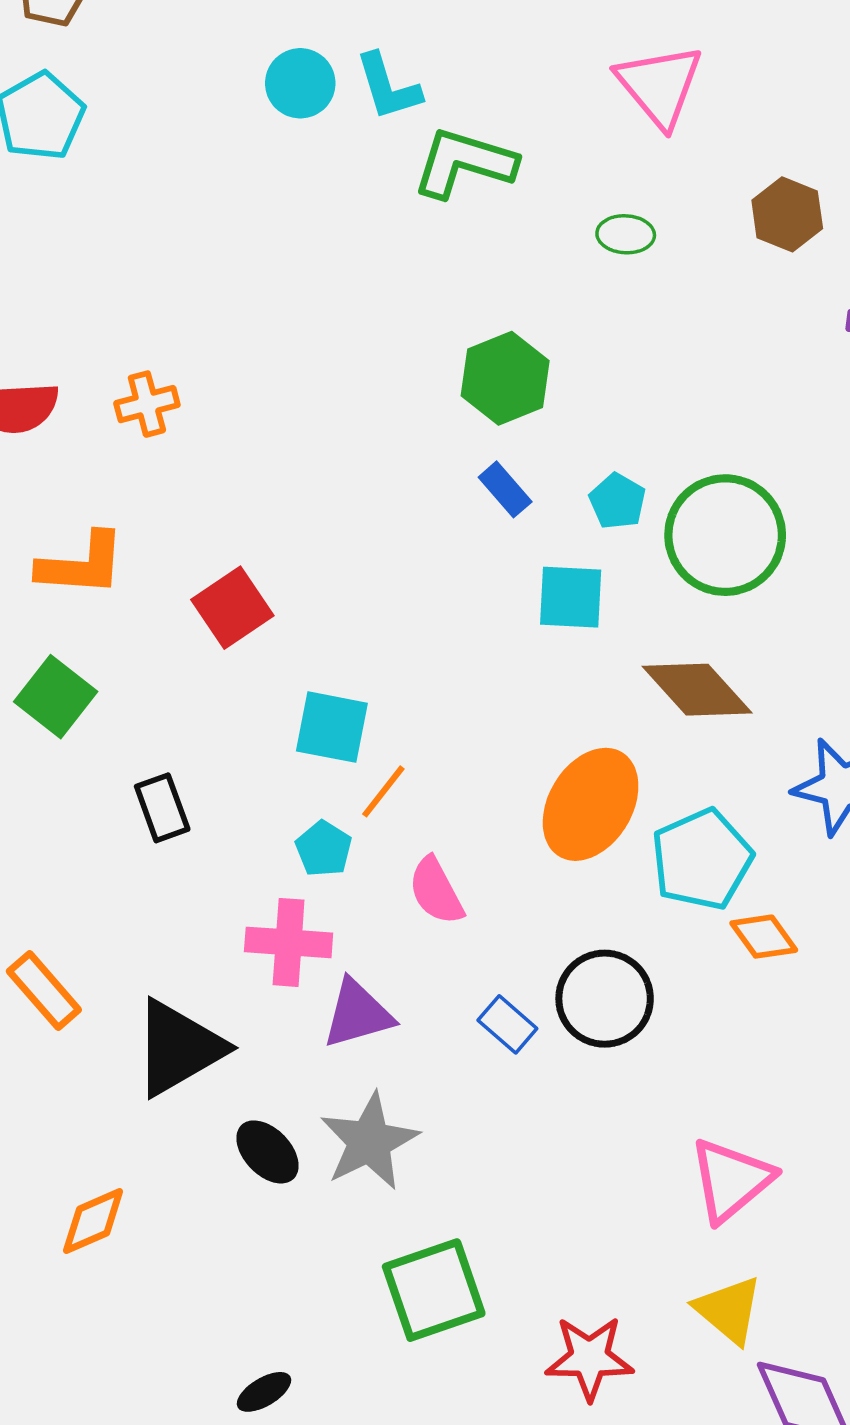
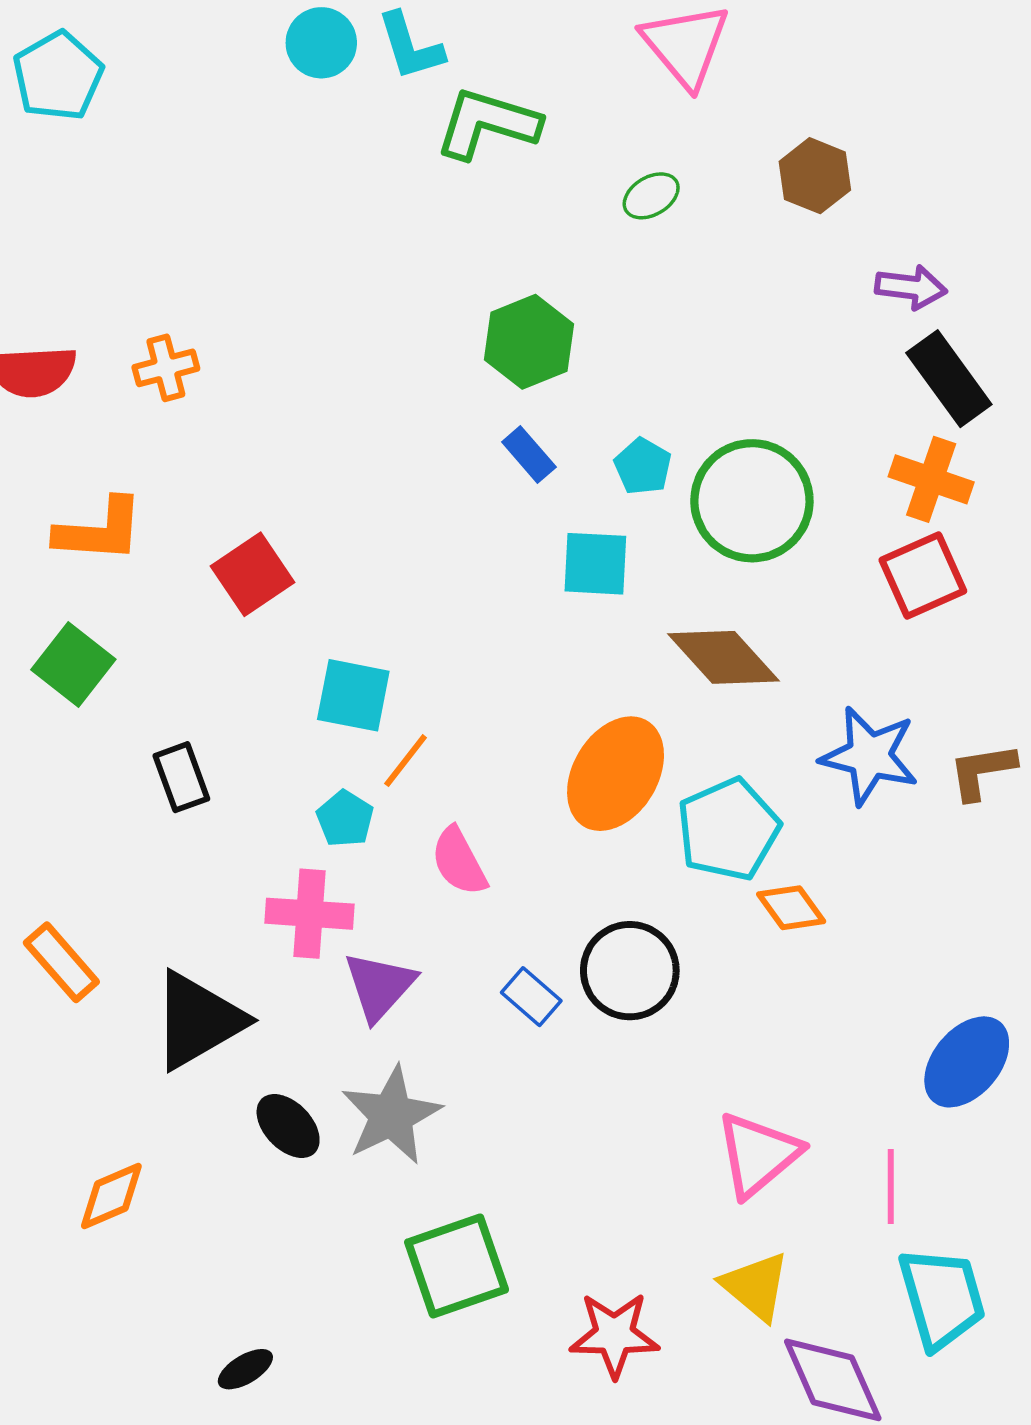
green ellipse: (626, 234) -> (651, 196), turned -34
purple triangle: (358, 1014) -> (379, 986), turned -32
black ellipse: (264, 1392) -> (245, 1369), moved

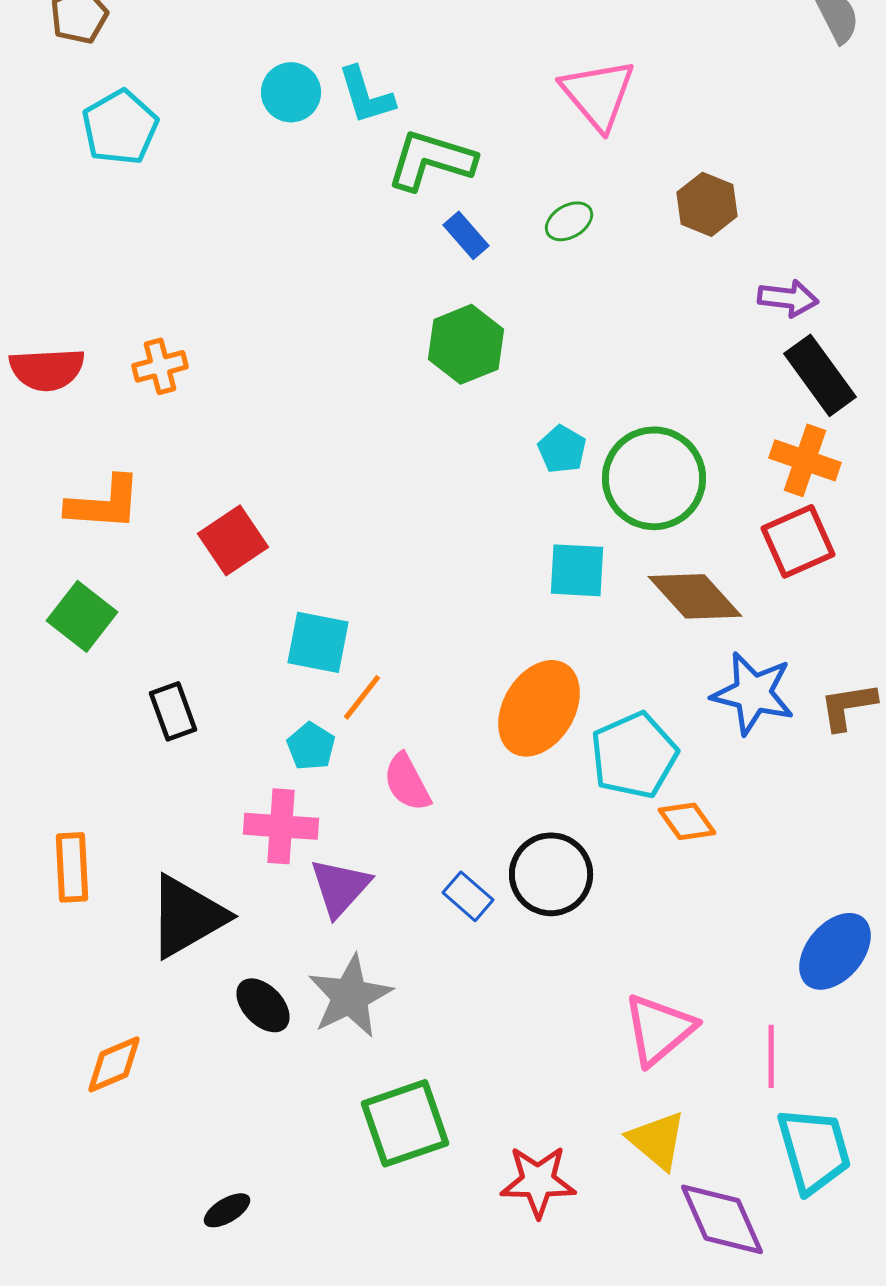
cyan pentagon: (58, 76) -> (120, 127), moved
blue rectangle: (529, 454) -> (466, 235), moved
cyan square: (595, 564) -> (577, 570), moved
brown diamond: (723, 657) -> (695, 596), moved
orange rectangle: (61, 962) -> (72, 867), turned 38

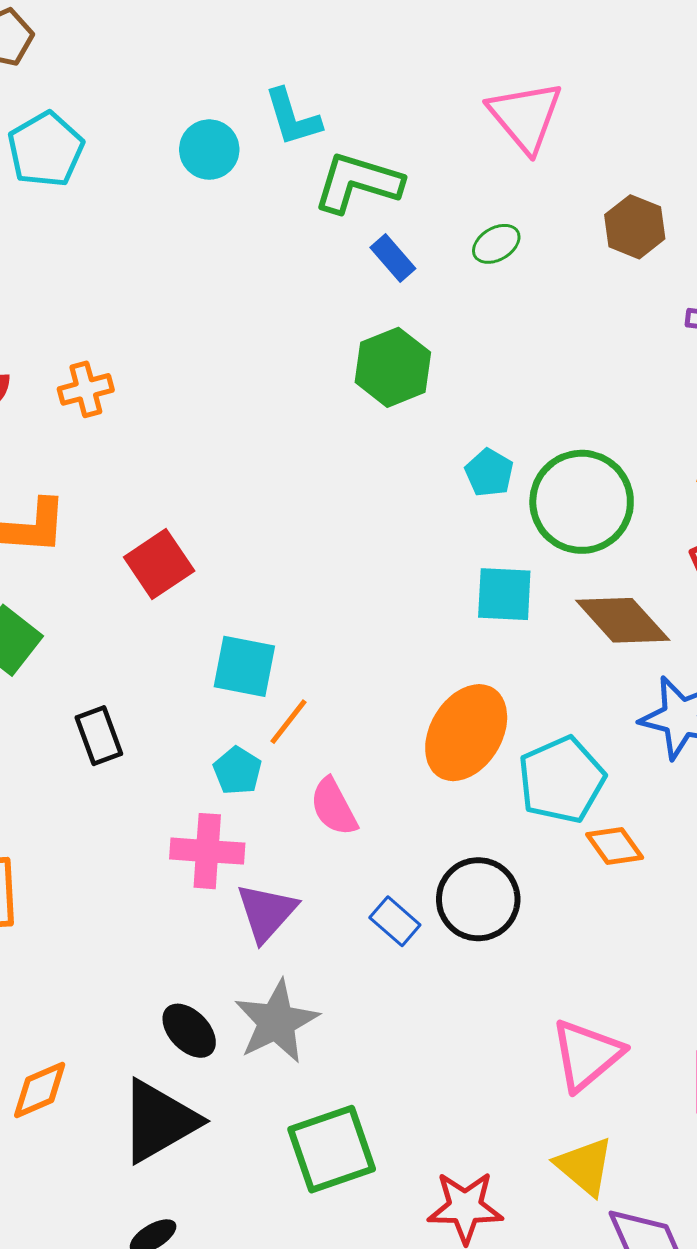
cyan circle: (291, 92) -> (209, 150), moved
black triangle: (187, 916) -> (159, 1121), moved

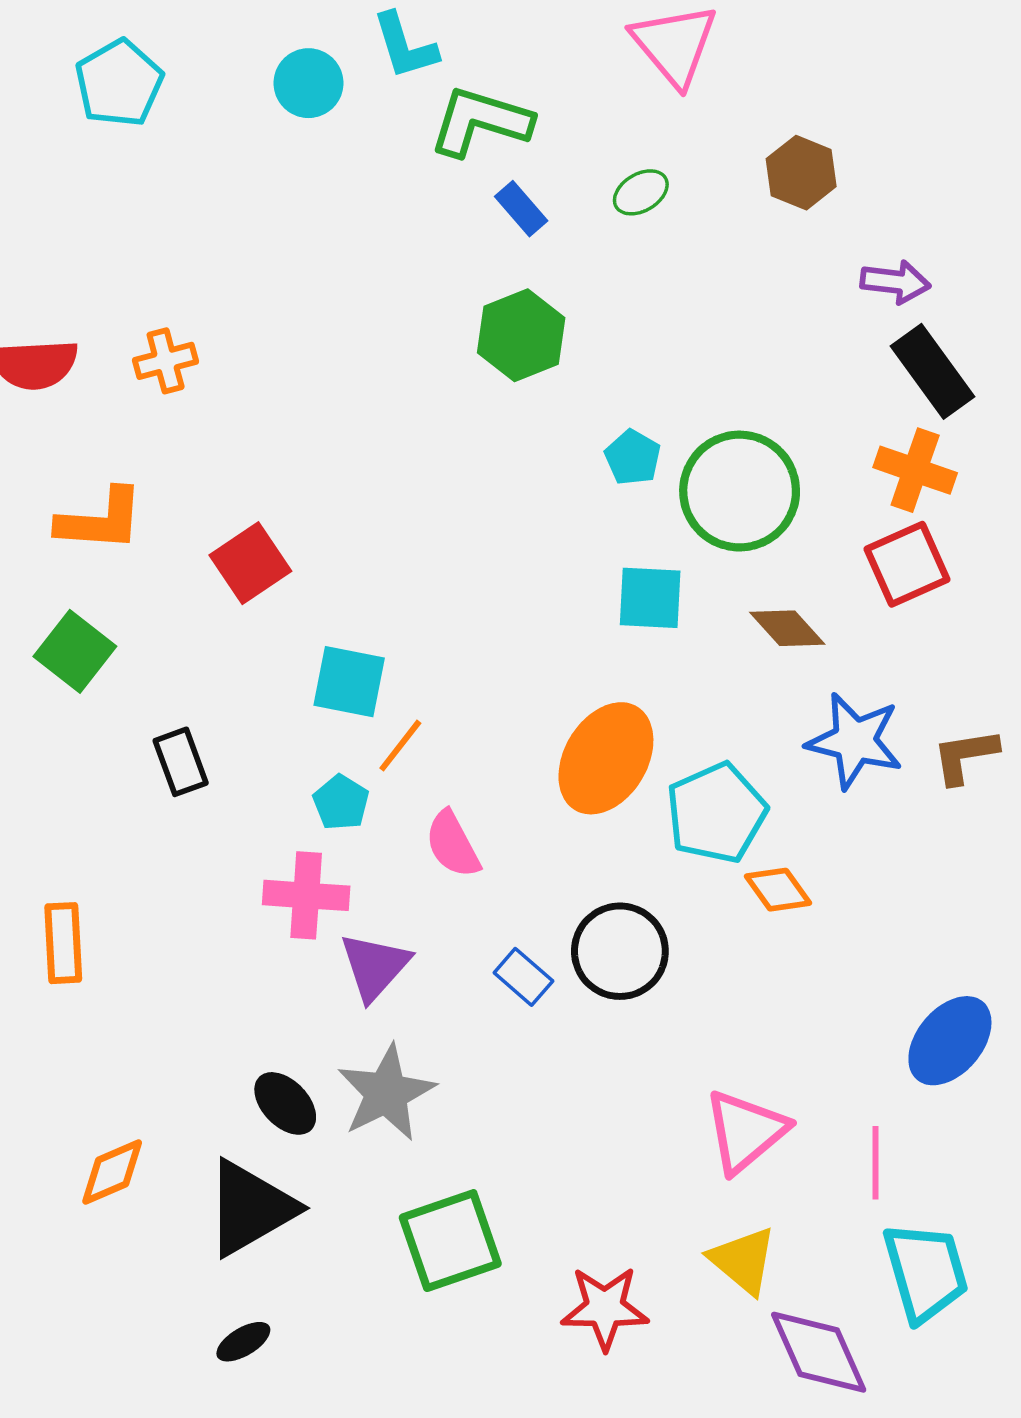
brown diamond: (623, 620) -> (787, 628), size x0.7

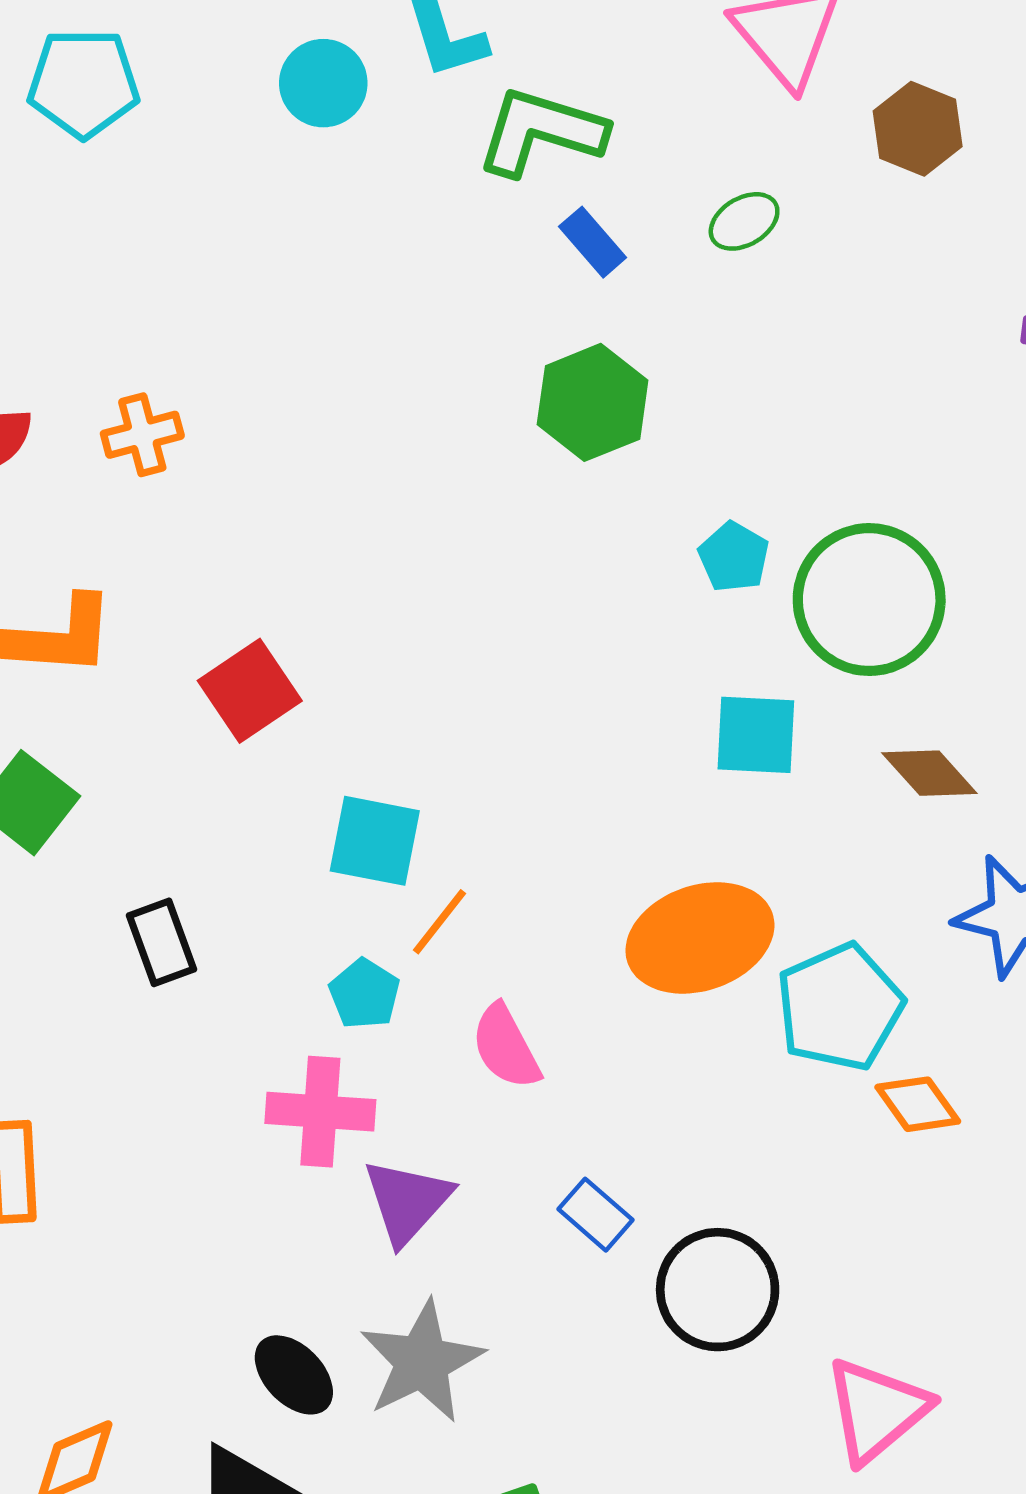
cyan pentagon: (119, 83) -> (83, 83), turned 30
brown hexagon: (801, 173) -> (918, 129), moved
orange ellipse: (606, 758) -> (700, 938), turned 40
black circle: (620, 951) -> (718, 1290), moved

